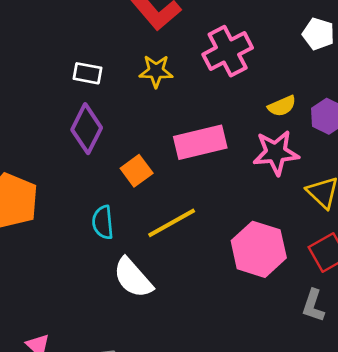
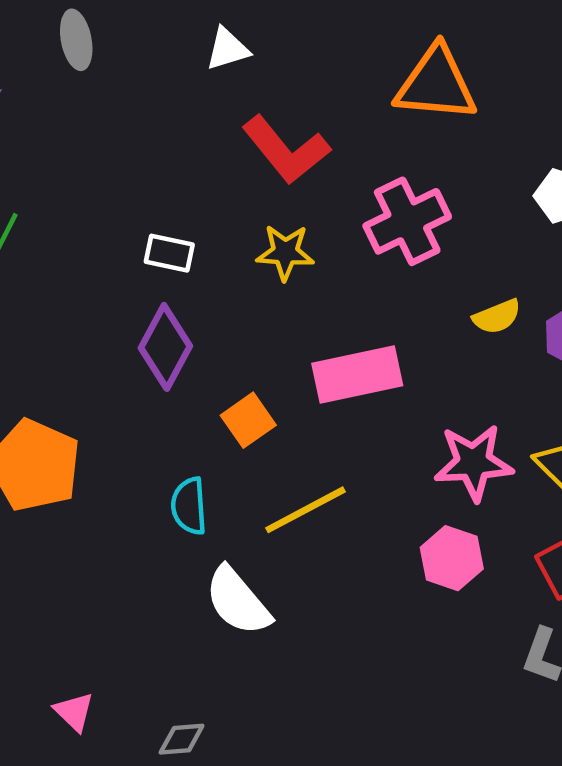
pink star: (276, 153) -> (474, 463), moved
pink hexagon: (259, 249) -> (452, 558), size x0.7

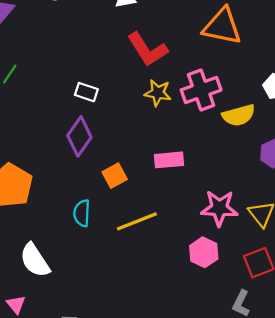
yellow star: (285, 252) -> (158, 93), moved
yellow semicircle: (497, 317) -> (239, 115), moved, size x1.4
pink rectangle: (357, 375) -> (169, 160), size x0.7
white semicircle: (238, 601) -> (35, 260), moved

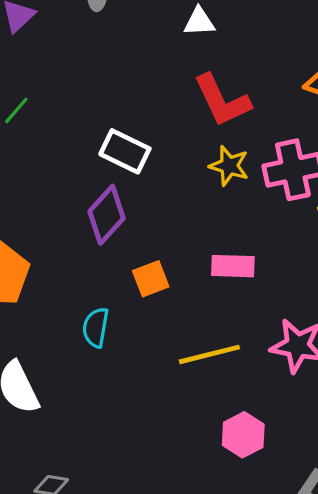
white rectangle: (86, 92) -> (125, 151), size x1.4
yellow line: (137, 221) -> (209, 354), moved
pink hexagon: (204, 252) -> (243, 435), moved

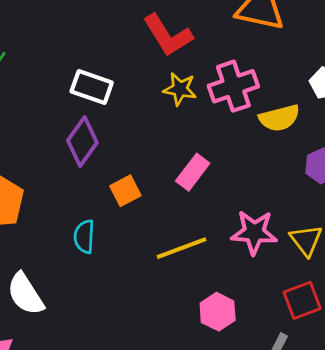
pink rectangle: (233, 266) -> (193, 172), turned -48

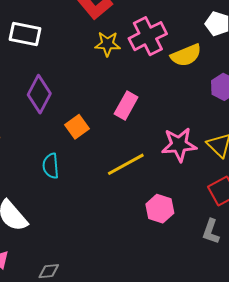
white rectangle: (92, 87) -> (25, 34), moved

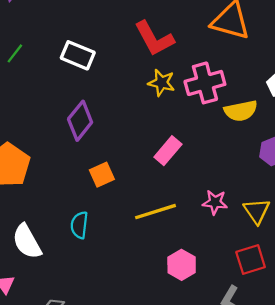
orange square: (77, 127) -> (102, 175), moved
pink star: (179, 145) -> (215, 202), size x0.7
cyan semicircle: (51, 166) -> (79, 225), moved

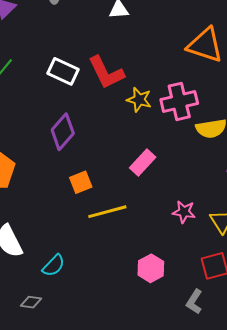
red L-shape: (154, 39) -> (106, 72), moved
yellow line: (155, 212) -> (107, 212), moved
cyan semicircle: (79, 225) -> (54, 266), moved, turned -145

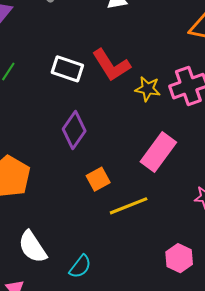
pink rectangle: (143, 163) -> (158, 152), size x1.4

